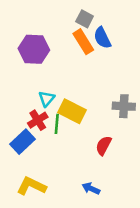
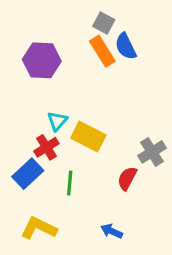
gray cross: (124, 106) -> (152, 152), moved, turned -35
green line: (57, 124) -> (70, 183), moved

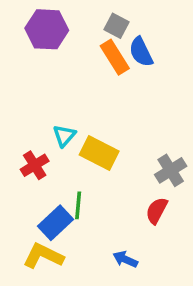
purple hexagon: (42, 60) -> (47, 29), moved
red cross: (46, 147) -> (35, 165), moved
blue rectangle: (28, 174) -> (56, 223), moved
red semicircle: (127, 178) -> (157, 211), moved

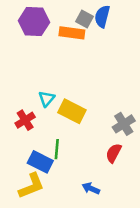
blue semicircle: (141, 52) -> (102, 16), moved, turned 40
orange rectangle: (115, 57) -> (72, 33), moved, turned -50
blue rectangle: (56, 223) -> (40, 162), turned 70
yellow L-shape: (43, 256) -> (31, 186), turned 132

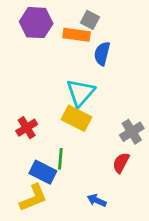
blue semicircle: (102, 16) -> (102, 54), moved
cyan triangle: (47, 99) -> (81, 93), moved, size x1.6

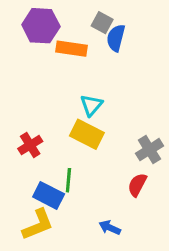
orange rectangle: (77, 35) -> (71, 49), moved
blue semicircle: (102, 54) -> (116, 38), moved
cyan triangle: (81, 93) -> (91, 105), size x0.7

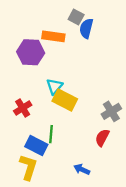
purple hexagon: (41, 26) -> (31, 52), moved
cyan triangle: (91, 105) -> (54, 86), moved
yellow L-shape: (38, 225) -> (28, 167), turned -50

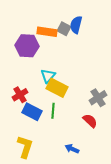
gray square: (76, 17) -> (64, 29), moved
green line: (51, 134) -> (53, 111), moved
red semicircle: (102, 138) -> (90, 121), turned 105
blue rectangle: (36, 146) -> (32, 112), moved

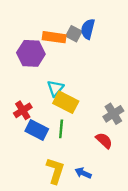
yellow L-shape: (25, 147) -> (55, 171), moved

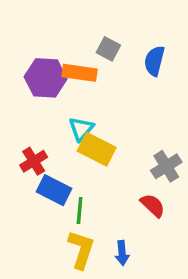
blue semicircle: (88, 29) -> (154, 61), moved
orange rectangle: (54, 37) -> (80, 73), moved
green line: (61, 129) -> (80, 210), moved
blue arrow: (83, 173) -> (122, 253), turned -119

